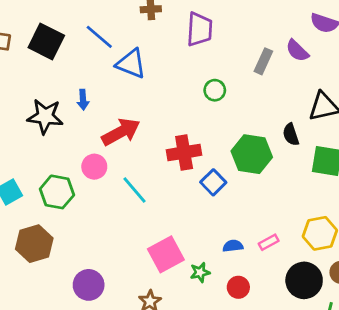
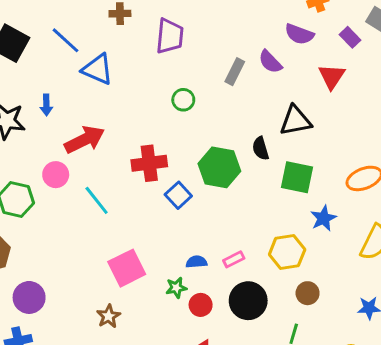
green star: (200, 272) -> (176, 288), moved
black circle: (304, 280) -> (248, 301), moved
purple circle: (89, 285) -> (29, 297), moved

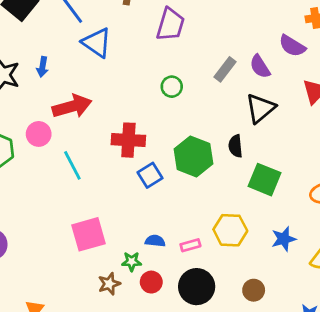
black triangle: (296, 121) -> (260, 108), moved, turned -40
blue star: (323, 218) -> (284, 239), moved
yellow hexagon: (287, 252) -> (230, 230), moved
brown star: (109, 316) -> (109, 284), moved

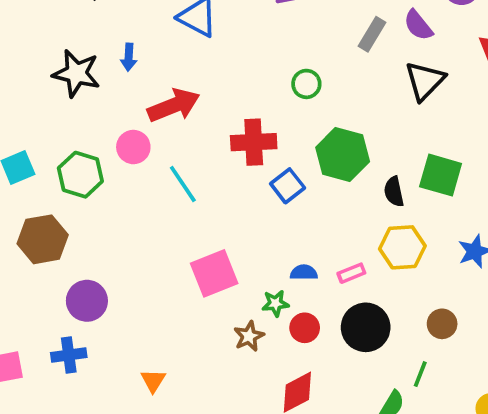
green circle: (172, 87) -> (306, 84), moved
black semicircle: (235, 146) -> (394, 192), moved

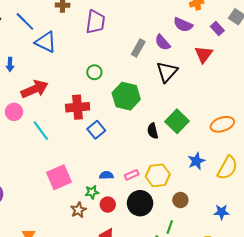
green circle: (306, 84) -> (94, 72), moved
green hexagon: (343, 155) -> (126, 96), moved
green square: (441, 175) -> (177, 121), turned 30
yellow hexagon: (402, 247) -> (158, 175), moved

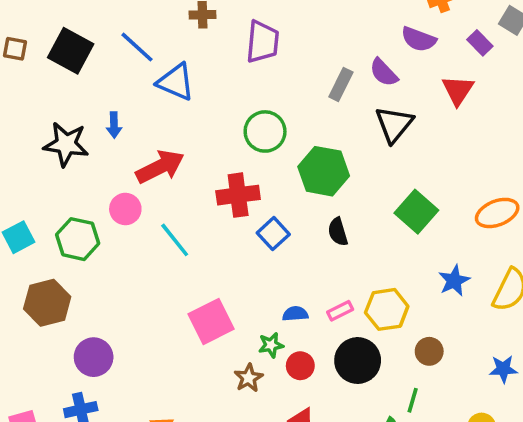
green circle: (94, 72) -> (265, 131), size x1.5
black semicircle: (153, 131) -> (338, 232), moved

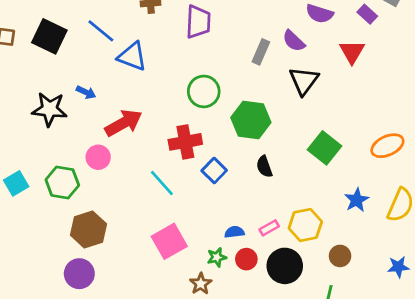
blue arrow: (114, 125) -> (86, 92), turned -60
cyan line: (175, 240) -> (162, 183), moved
brown hexagon: (47, 303) -> (88, 229), moved
red circle: (300, 366) -> (246, 259), moved

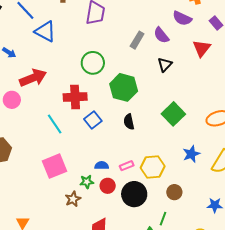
black triangle: (304, 81) -> (165, 65), size x0.7

